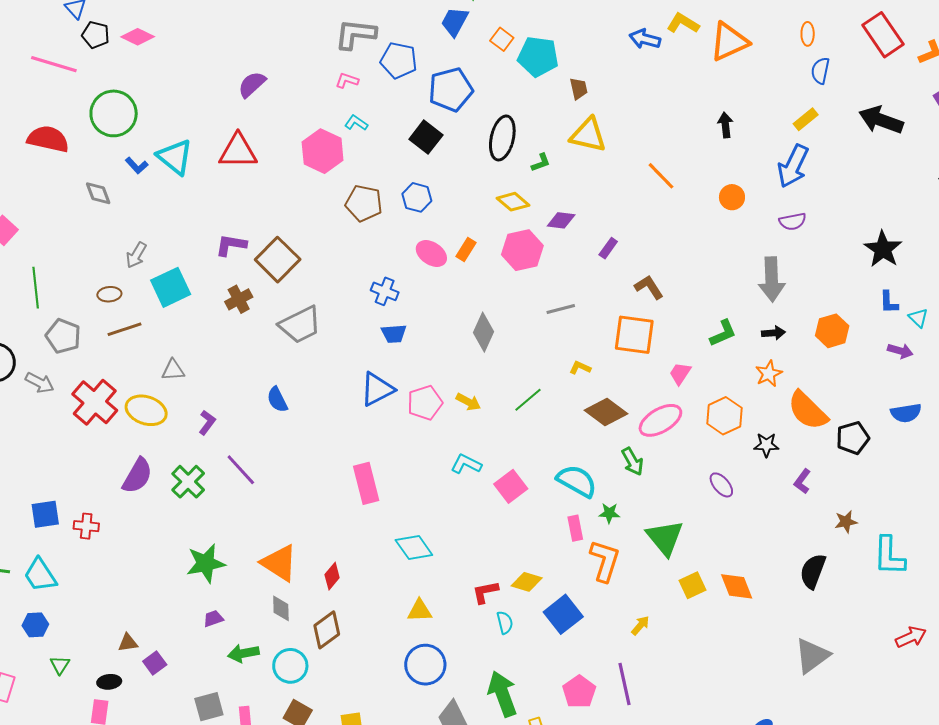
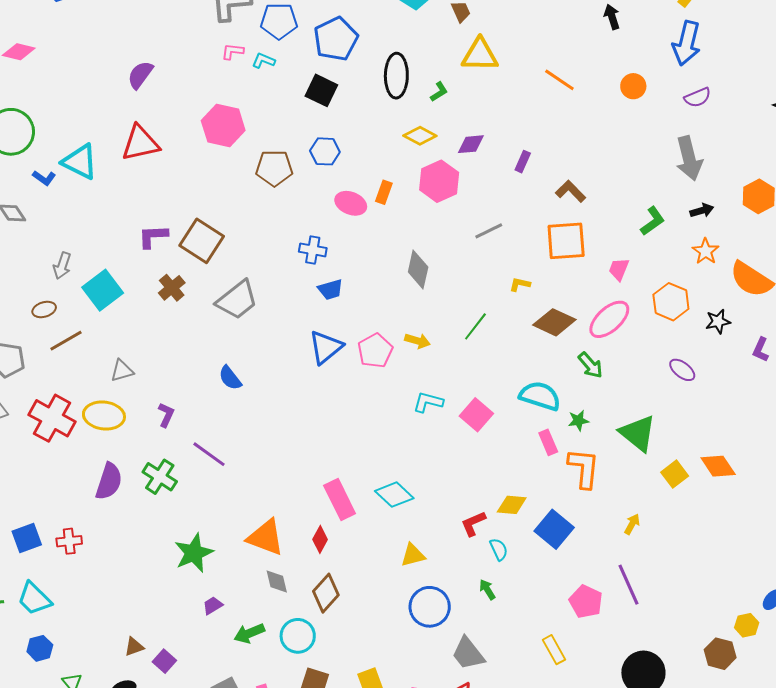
cyan L-shape: (356, 123) -> (263, 61), moved
pink rectangle: (366, 483) -> (340, 500), moved
green arrow: (502, 694) -> (487, 589), moved, size x0.5

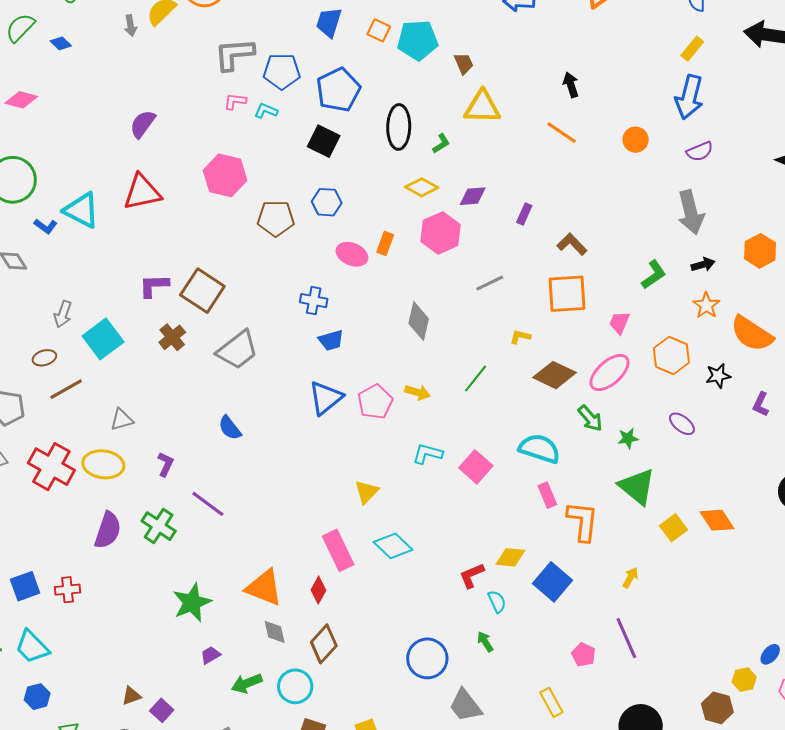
black arrow: (612, 17) -> (571, 85), moved
green star: (578, 421) -> (628, 438), moved
yellow triangle: (413, 555) -> (366, 492), moved, turned -32
pink pentagon: (586, 602) -> (584, 655), size x0.7

